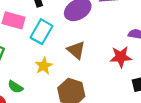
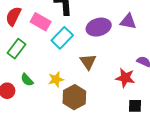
yellow star: (44, 66) -> (56, 79), moved

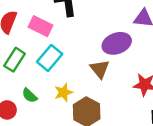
purple ellipse: (99, 27) -> (117, 43), moved
cyan rectangle: (62, 38) -> (50, 58), moved

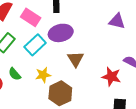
purple ellipse: (117, 43) -> (61, 33), moved

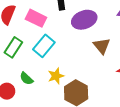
purple ellipse: (61, 33) -> (84, 20), moved
brown triangle: (76, 59) -> (102, 46), moved

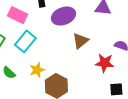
brown triangle: (102, 46) -> (80, 41), turned 30

